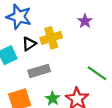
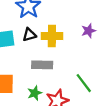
gray rectangle: (39, 71) -> (42, 65), moved

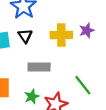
black triangle: (29, 35) -> (25, 36), turned -48
yellow cross: (52, 36) -> (61, 35), moved

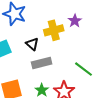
black triangle: (25, 36) -> (32, 44), moved

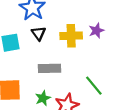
black triangle: (32, 44) -> (39, 33), moved

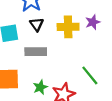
gray rectangle: (49, 68) -> (36, 52), moved

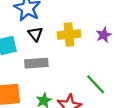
purple star: (93, 22) -> (104, 35), moved

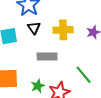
gray rectangle: (36, 63) -> (47, 57), moved

